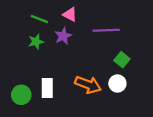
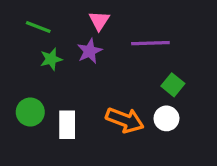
pink triangle: (70, 14) -> (99, 21), turned 35
green line: (39, 19) -> (38, 27), moved
green circle: (21, 95) -> (30, 112), moved

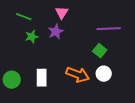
purple line: (150, 43) -> (109, 29), moved
green square: (173, 85) -> (100, 51), moved
green circle: (30, 112) -> (12, 80), moved

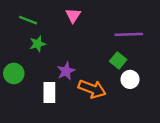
purple star: (56, 32) -> (66, 71), moved
white circle: (104, 74) -> (130, 79), moved
green circle: (12, 80) -> (14, 73), moved

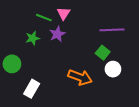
green line: (28, 20) -> (44, 18), moved
purple star: (66, 71) -> (57, 34), moved
white rectangle: (49, 92) -> (32, 89), moved, turned 30

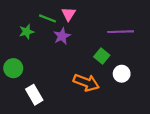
green star: (33, 38) -> (27, 32), moved
green square: (103, 53) -> (102, 56), moved
white rectangle: (32, 89) -> (34, 95), turned -60

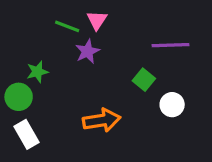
green star: (27, 32) -> (37, 72), moved
orange arrow: (86, 83) -> (102, 120), moved, turned -30
white rectangle: (34, 95) -> (26, 134), moved

